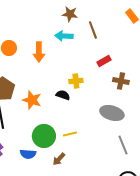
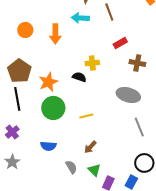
orange star: (32, 100) -> (48, 82), turned 30
green circle: (44, 136) -> (53, 108), moved
blue semicircle: (28, 154) -> (48, 146), moved
brown arrow: (59, 159) -> (90, 147), moved

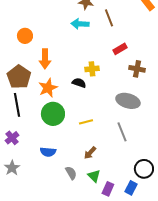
orange arrow: (55, 34) -> (45, 59), moved
gray line: (139, 127) -> (122, 132), moved

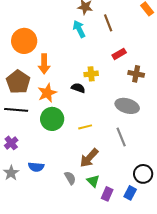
cyan arrow: (80, 24) -> (79, 29), turned 60
orange circle: (25, 36) -> (24, 41), size x1.6
black line: (17, 105) -> (16, 110), turned -75
blue semicircle: (48, 152) -> (36, 167), moved
brown arrow: (90, 153) -> (89, 158), size x1.5

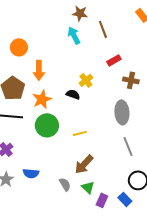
orange circle: (24, 41) -> (19, 47), size x0.7
yellow cross: (91, 74) -> (86, 80), turned -32
gray ellipse: (127, 106) -> (122, 112), turned 70
gray line: (121, 137) -> (128, 146), moved
blue rectangle: (130, 193) -> (125, 199), turned -72

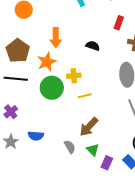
red rectangle: (114, 60) -> (119, 23), turned -40
orange arrow: (39, 70) -> (56, 38), moved
yellow cross: (86, 80) -> (74, 76), moved, turned 32
black semicircle: (73, 94) -> (93, 46), moved

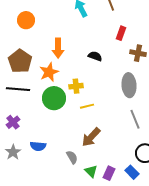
green triangle: (93, 150) -> (91, 171), moved

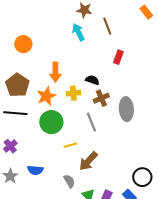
brown cross: (138, 53) -> (101, 98), moved, turned -35
yellow cross: (76, 86) -> (73, 93), moved
yellow line: (87, 106) -> (70, 145), moved
gray line: (135, 119) -> (91, 122), moved

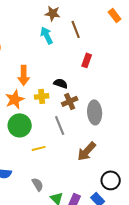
brown arrow: (88, 161) -> (87, 151), moved

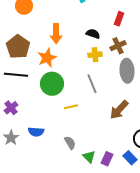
black semicircle: (61, 83) -> (93, 34), moved
yellow cross: (42, 96) -> (95, 55), moved
brown cross: (70, 101) -> (118, 46), moved

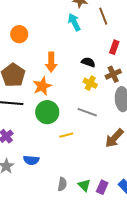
yellow cross: (95, 55) -> (90, 83), turned 32
gray line: (92, 84) -> (87, 112), turned -48
gray semicircle: (70, 143) -> (62, 184), moved, turned 40

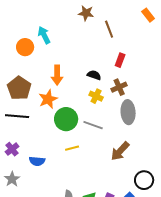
cyan arrow: (74, 22) -> (44, 35), moved
green circle: (47, 112) -> (66, 119), moved
blue semicircle: (31, 160) -> (37, 161), moved

